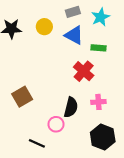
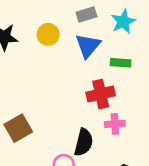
blue triangle: (74, 35) -> (88, 46), turned 42
red cross: (84, 71) -> (101, 94), turned 36
pink cross: (98, 102) -> (115, 124), moved

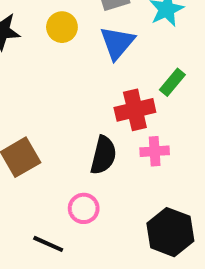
green rectangle: (121, 63) -> (172, 82), moved, turned -54
black semicircle: (84, 142) -> (103, 155), moved

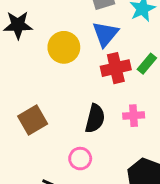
yellow circle: (62, 27) -> (64, 47), moved, size x1.4
red cross: (135, 110) -> (116, 68), moved

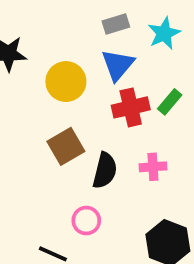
brown square: (33, 120) -> (66, 146), moved

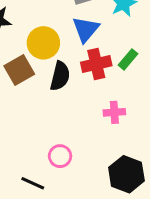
brown square: (66, 146) -> (19, 70), moved
black semicircle: (105, 170) -> (60, 76), moved

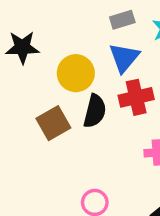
brown square: (19, 70) -> (53, 123), moved

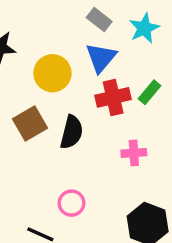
gray rectangle: (122, 20) -> (99, 20), turned 55
black semicircle: (95, 111) -> (72, 132), moved

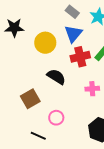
brown square: (30, 123) -> (30, 99), moved
black semicircle: (72, 132) -> (56, 77), turned -72

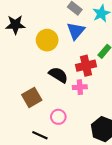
red cross: (80, 57) -> (86, 66), moved
pink cross: (92, 89) -> (80, 87), moved

